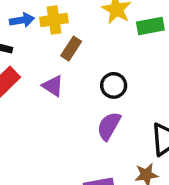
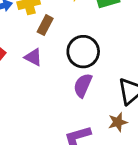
black circle: (114, 85) -> (83, 52), size x1.5

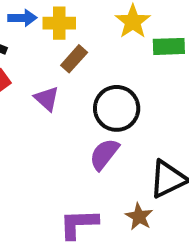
brown star: (118, 122) -> (139, 217), turned 30

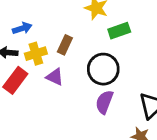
yellow cross: (59, 23) -> (36, 54), moved
green rectangle: (169, 46) -> (119, 31), moved

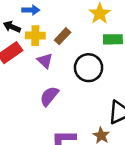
purple semicircle: (104, 102) -> (49, 96), moved

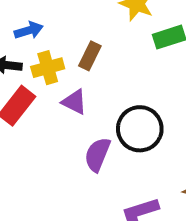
black circle: (89, 68) -> (140, 129), moved

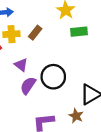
purple triangle: (74, 102) -> (21, 65), moved

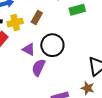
black circle: (53, 77) -> (52, 45), moved

